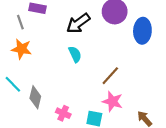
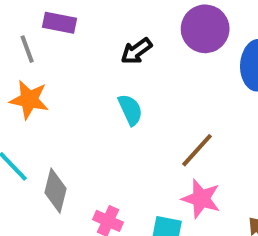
black arrow: (78, 23) -> (136, 51), size x0.7

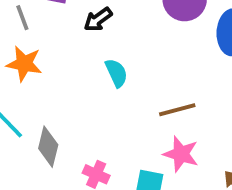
black arrow: (136, 51) -> (98, 19), moved
brown line: (197, 150) -> (177, 110), turned 33

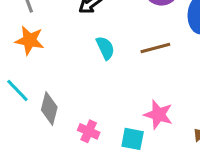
brown line: (177, 110) -> (155, 48), moved

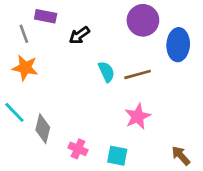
cyan semicircle: (105, 48) -> (106, 72), moved
pink star: (158, 115) -> (138, 116), moved, turned 30

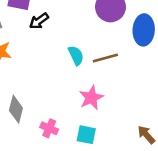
black arrow: (79, 35) -> (39, 21), moved
pink star: (138, 116) -> (91, 98), moved

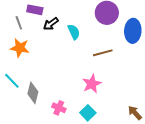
cyan semicircle: (76, 55) -> (74, 32), moved
cyan square: (86, 135) -> (88, 113), turned 35

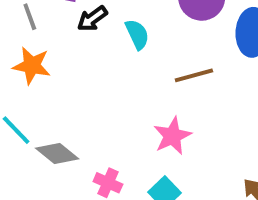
gray diamond: (33, 93) -> (57, 153), turned -65

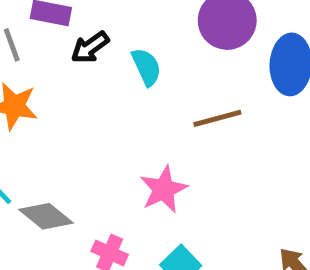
pink star: (172, 136) -> (164, 189), moved

